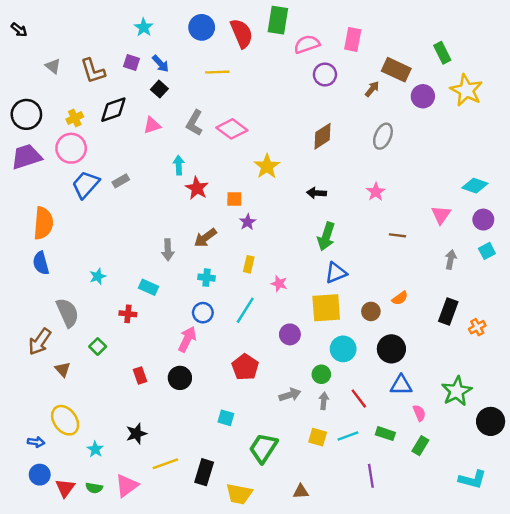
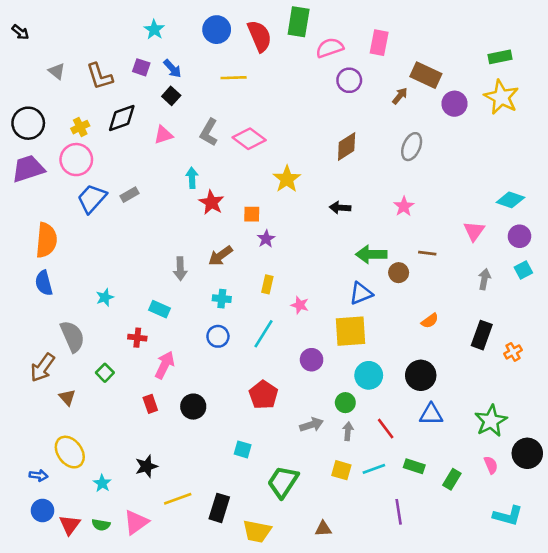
green rectangle: (442, 53) -> (500, 57), moved, turned -75
green arrow: (326, 236) -> (371, 254), moved, turned 72
brown circle: (371, 311) -> (399, 273), moved
pink arrow: (187, 339) -> (165, 365), moved
pink semicircle: (419, 413) -> (491, 465), moved

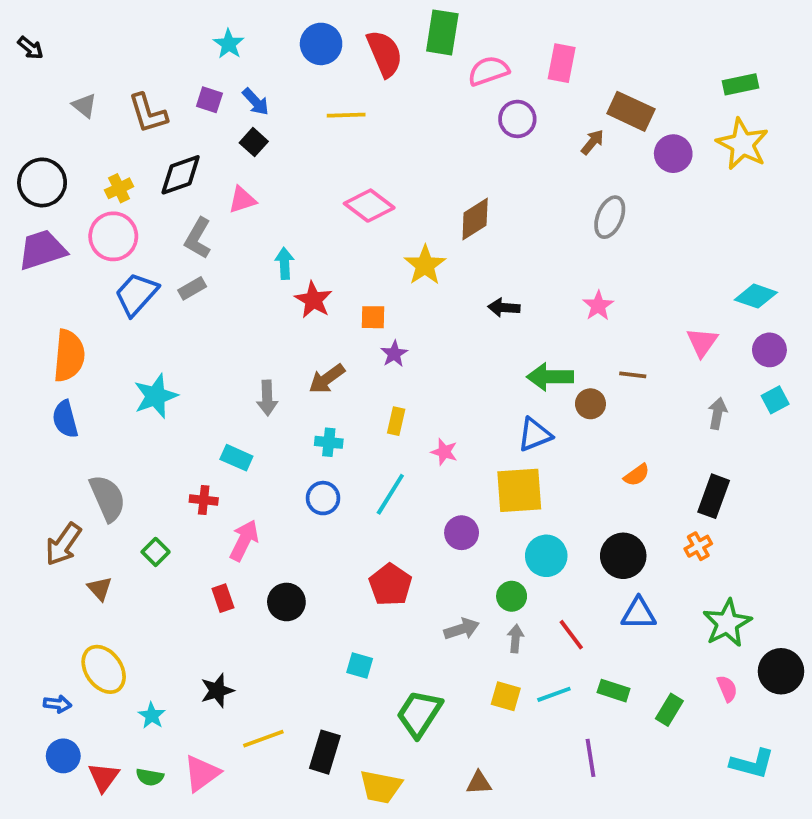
gray L-shape: (209, 132) -> (198, 238), moved
brown diamond: (347, 147) -> (475, 219), moved
cyan star: (105, 297) -> (156, 396), moved, size x1.6
orange cross: (513, 352) -> (698, 546), moved

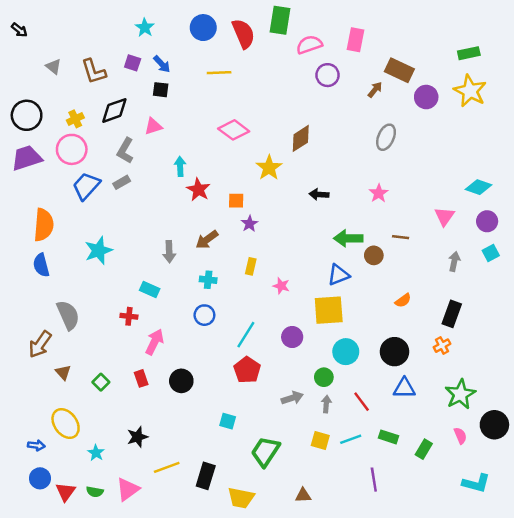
black square: (254, 142) -> (161, 90), turned -35
cyan line: (390, 494) -> (246, 335), moved
green square: (156, 552) -> (101, 382), moved

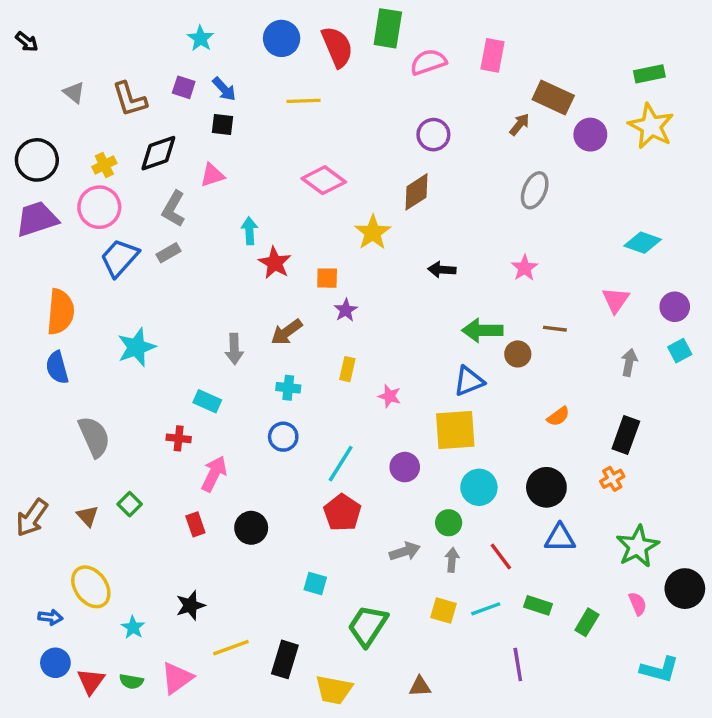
purple circle: (328, 75) -> (433, 135), moved
cyan diamond: (479, 187) -> (643, 243), moved
brown arrow: (40, 344) -> (32, 518), moved
green square: (101, 382) -> (130, 504), moved

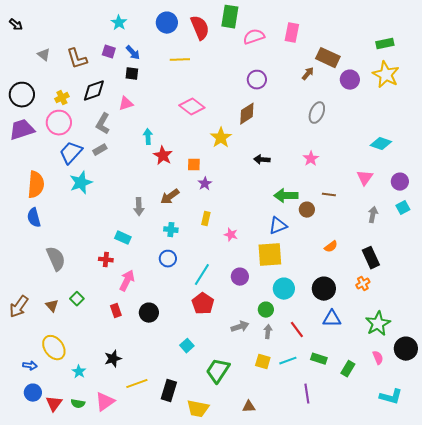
cyan star: (136, 347) -> (81, 183), moved
black rectangle: (626, 435) -> (371, 258), turned -45
cyan square: (315, 583) -> (187, 346), turned 32

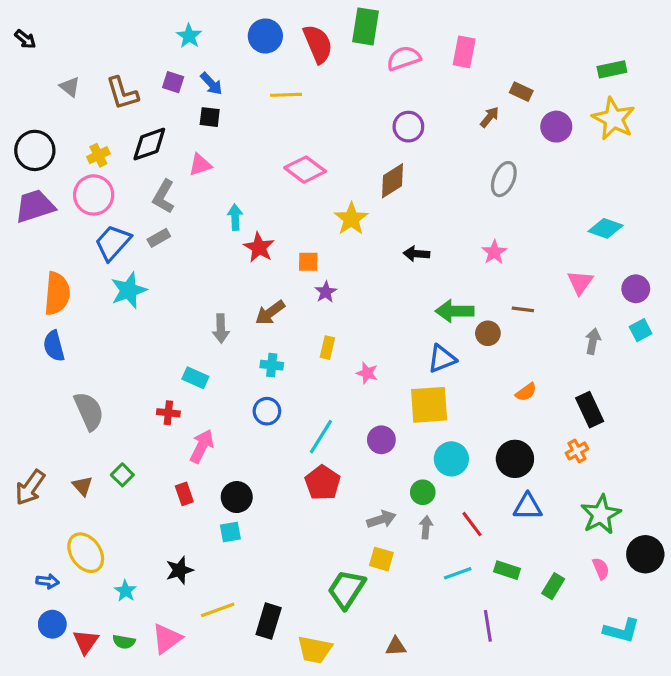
brown rectangle: (328, 58) -> (521, 92), size x0.6
cyan square: (187, 346) -> (230, 532), moved, turned 32
yellow square: (263, 362) -> (381, 559), moved

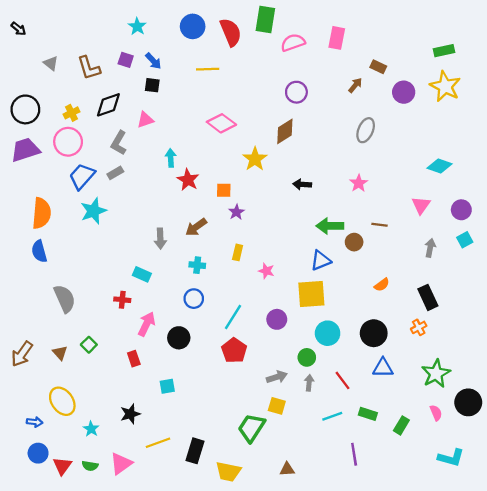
black circle: (237, 497) -> (179, 338), moved

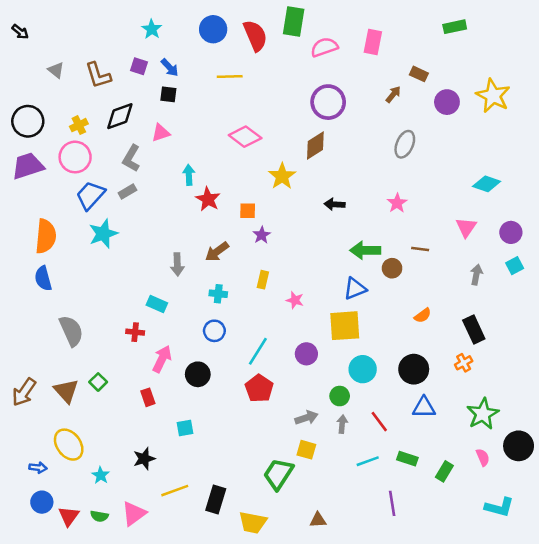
green rectangle: (444, 51) -> (455, 27), moved
purple circle: (296, 92) -> (328, 102), size x1.4
brown triangle: (60, 353) -> (66, 391), size x1.5

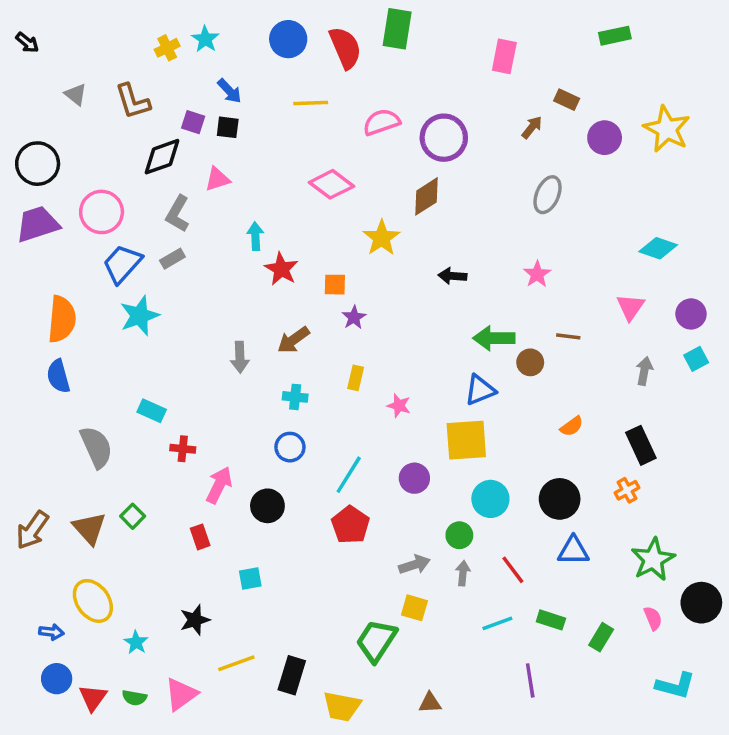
pink semicircle: (324, 47) -> (382, 122), moved
purple square: (139, 66) -> (193, 122), moved
yellow cross: (79, 125) -> (167, 48), moved
cyan rectangle: (157, 304) -> (152, 411), moved

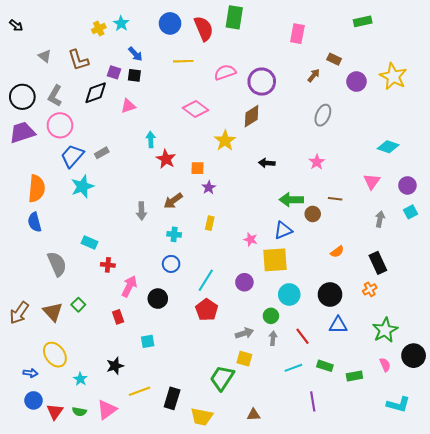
gray L-shape: (178, 214) -> (55, 96), moved
pink star: (399, 406) -> (251, 239), moved
green rectangle: (601, 637) -> (354, 376), turned 49

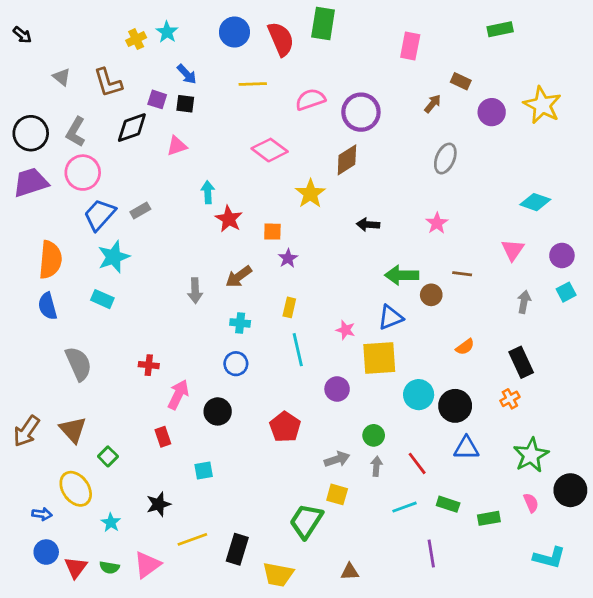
cyan rectangle: (90, 243) -> (102, 299), moved
cyan line: (206, 280) -> (298, 350), moved, turned -45
cyan circle: (289, 294) -> (419, 395), moved
green square: (78, 305) -> (108, 456), moved

